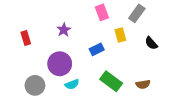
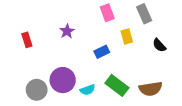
gray rectangle: (137, 13) -> (144, 14), turned -60
purple circle: (60, 64) -> (63, 80), moved
cyan semicircle: (72, 84) -> (88, 90), moved
brown semicircle: (143, 84) -> (151, 89), size x1.5

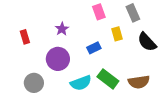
black semicircle: (159, 45) -> (147, 42), size x1.5
purple circle: (63, 80) -> (58, 59), moved
cyan semicircle: (88, 90) -> (81, 83), size x1.5

